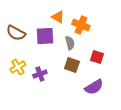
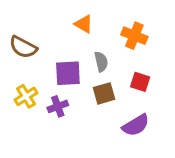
orange cross: (81, 25) -> (134, 36), moved
purple square: (45, 36) -> (68, 73), moved
brown square: (72, 65) -> (104, 93), turned -35

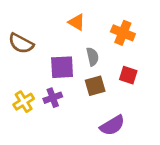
yellow cross: (26, 96) -> (24, 102), moved
purple semicircle: (136, 125) -> (112, 125), moved

